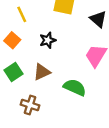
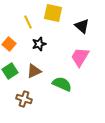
yellow line: (22, 14) -> (28, 22), moved

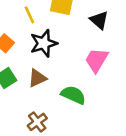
black star: (39, 44) -> (44, 43), size x1.5
brown cross: (24, 99) -> (37, 122), moved, turned 35

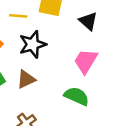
yellow line: (29, 15) -> (18, 16), turned -60
green semicircle: (73, 95) -> (77, 96), moved

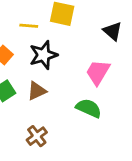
black triangle: (88, 21) -> (113, 31), moved

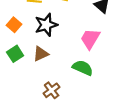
brown cross: (37, 136) -> (52, 90), moved

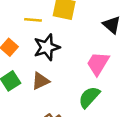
green semicircle: (83, 68) -> (89, 97), turned -72

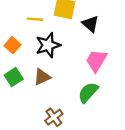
black triangle: (112, 25) -> (90, 24), moved

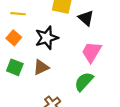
yellow line: (35, 19) -> (18, 14), moved
green square: (14, 77) -> (15, 67), turned -35

